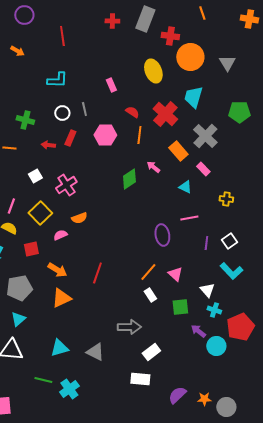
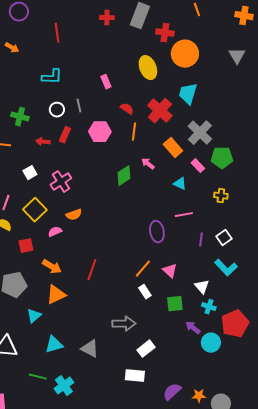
gray triangle: (227, 63) -> (237, 56), moved
green pentagon: (239, 112) -> (222, 158), moved
cyan triangle: (18, 319) -> (34, 316), moved

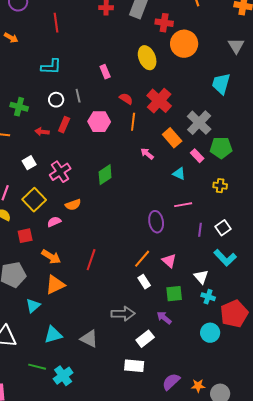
cyan trapezoid: (188, 94) -> (221, 84), moved
green diamond: (124, 176) -> (105, 175), moved
purple arrow: (193, 328) -> (164, 318), moved

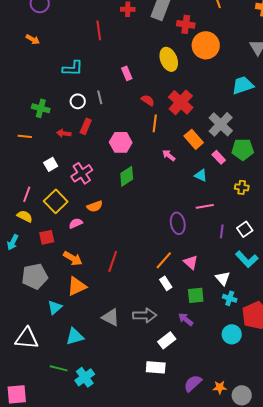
red line: (56, 23) -> (99, 30), moved
cyan trapezoid: (221, 84) -> (243, 85), turned 55
pink hexagon: (99, 122) -> (121, 142), moved
gray triangle: (89, 339) -> (111, 317), moved

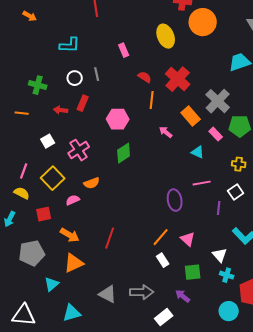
white square: (245, 229) -> (236, 192), moved

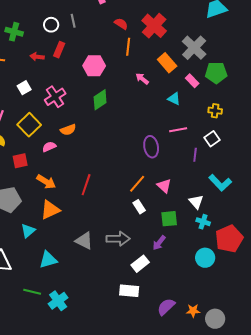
purple arrow: (183, 296) -> (159, 243), turned -91

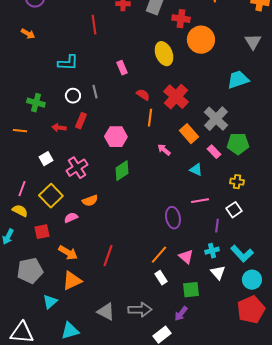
cyan cross: (203, 222) -> (212, 251), moved, turned -32
cyan circle: (205, 258) -> (252, 280), moved

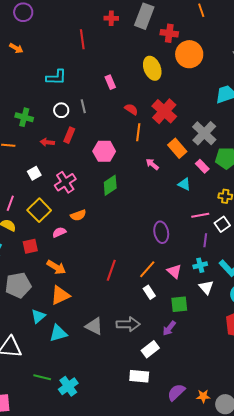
pink line: (200, 201) -> (200, 215), moved
red line: (108, 256) -> (111, 270), moved
cyan triangle: (70, 331) -> (58, 333), moved

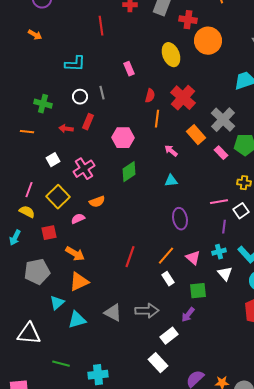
red semicircle: (131, 109) -> (150, 96), turned 72
cyan triangle: (184, 184) -> (171, 181), moved, turned -32
white rectangle: (139, 376) -> (158, 363), turned 42
cyan cross: (68, 386) -> (98, 375), moved, turned 30

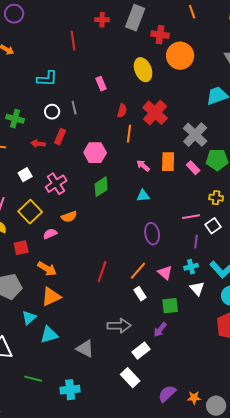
orange rectangle: (196, 135) -> (168, 162), moved, turned 42
gray triangle: (113, 313) -> (85, 349), moved

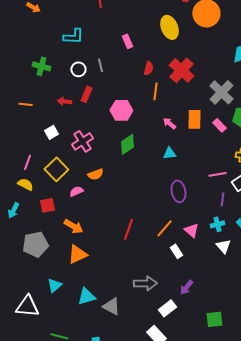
green cross: (15, 119) -> (41, 66), moved
white rectangle: (140, 294) -> (176, 251), moved
green square: (170, 306) -> (214, 319), moved
cyan triangle: (29, 318) -> (54, 285), moved
cyan triangle: (49, 335) -> (86, 296), moved

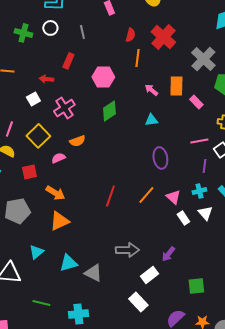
white circle: (78, 69) -> (50, 28), moved
red arrow: (64, 101) -> (46, 79), moved
pink rectangle: (219, 125) -> (196, 102), moved
white rectangle: (176, 251) -> (183, 218), moved

